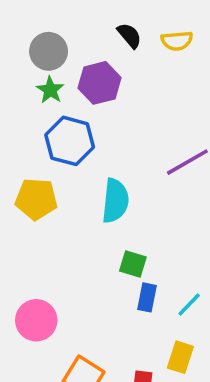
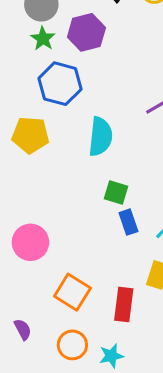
blue rectangle: (147, 297) -> (128, 222), turned -30

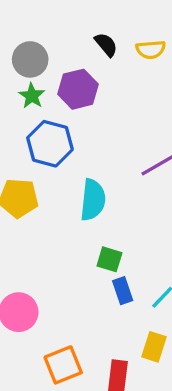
orange square: (72, 292) -> (63, 365), turned 36

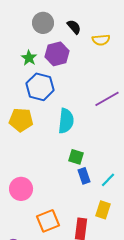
yellow semicircle: (151, 50) -> (101, 40), moved
gray circle: (30, 59) -> (43, 23), moved

